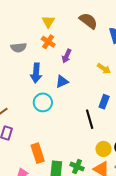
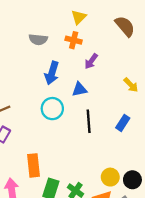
orange cross: (48, 42) -> (74, 40), turned -32
black line: (90, 119) -> (89, 121), moved

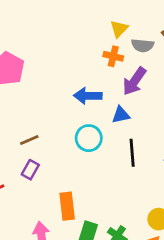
gray semicircle: (38, 39) -> (143, 45), moved
purple arrow: (91, 61) -> (134, 81), size x1.5
blue arrow: (52, 73) -> (88, 96), turned 75

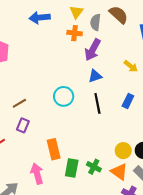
gray semicircle: (143, 45) -> (96, 22), turned 98
blue arrow: (88, 96) -> (40, 18), moved
blue triangle: (121, 115) -> (95, 76), moved

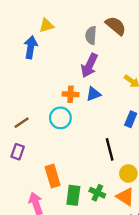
yellow triangle: (76, 12) -> (47, 26), moved, turned 40
blue arrow: (40, 18) -> (31, 47), moved, turned 108
orange cross: (75, 33) -> (70, 94), moved
brown line: (19, 103) -> (22, 123), moved
black line: (97, 103) -> (110, 149), moved

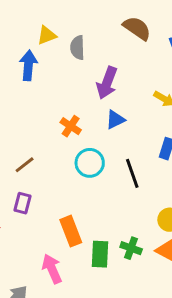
gray semicircle: (91, 35) -> (77, 48), moved
orange cross: (70, 94) -> (71, 126), moved, turned 35
cyan circle: (60, 118) -> (90, 163), moved
black line: (110, 149) -> (132, 173), moved

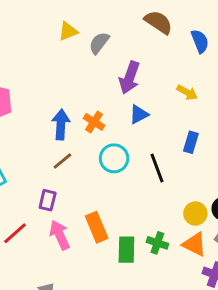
gray semicircle: (77, 48) -> (99, 43), turned 40
blue arrow: (28, 65) -> (61, 124), moved
brown line: (25, 165) -> (62, 161), moved
pink arrow: (52, 269) -> (60, 235), moved

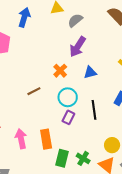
purple arrow: (129, 78) -> (78, 47), moved
blue arrow: (61, 124) -> (24, 17), moved
purple rectangle: (48, 200) -> (68, 117), moved

